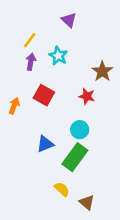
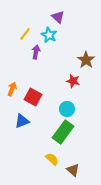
cyan star: (58, 56) -> (49, 35), moved
purple arrow: (31, 62) -> (36, 52), moved
red square: (44, 95) -> (33, 97), moved
blue triangle: (45, 144) -> (22, 121), moved

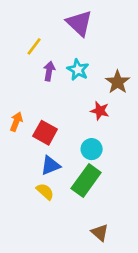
purple triangle: (58, 17) -> (79, 23), size x1.5
cyan star: (49, 35) -> (78, 70), moved
blue triangle: (22, 121) -> (51, 166), moved
yellow semicircle: (52, 159) -> (45, 192), moved

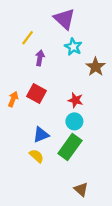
cyan star: (78, 70) -> (73, 47), moved
red star: (100, 111) -> (76, 100), moved
red square: (45, 133) -> (36, 94), moved

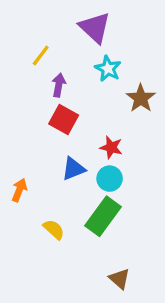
red square: (36, 94) -> (64, 120), moved
orange arrow: (13, 99) -> (19, 190), moved
blue triangle: (41, 135) -> (73, 169), moved

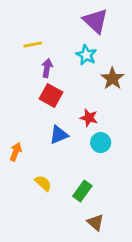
purple triangle: (95, 28) -> (95, 21), moved
yellow line: (41, 56) -> (33, 44), turned 42
cyan circle: (110, 179) -> (101, 143), moved
green rectangle: (103, 216) -> (82, 191), moved, size x0.7

